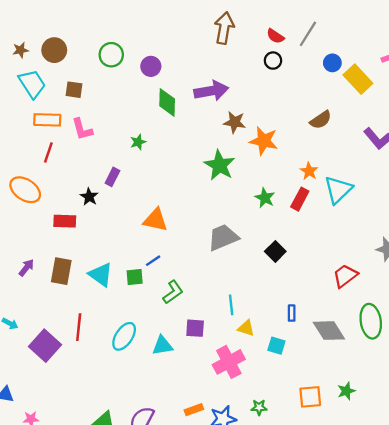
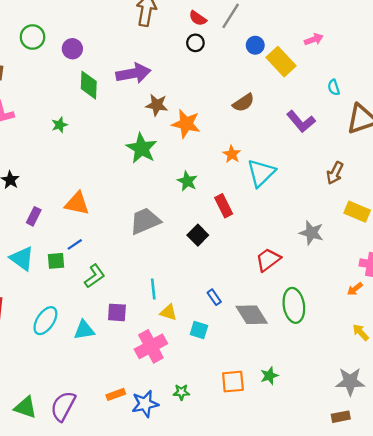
purple rectangle: (112, 177) -> (34, 216), moved
red rectangle: (300, 199) -> (224, 206), moved, turned -55
blue rectangle: (292, 313) -> (214, 297), turned -35

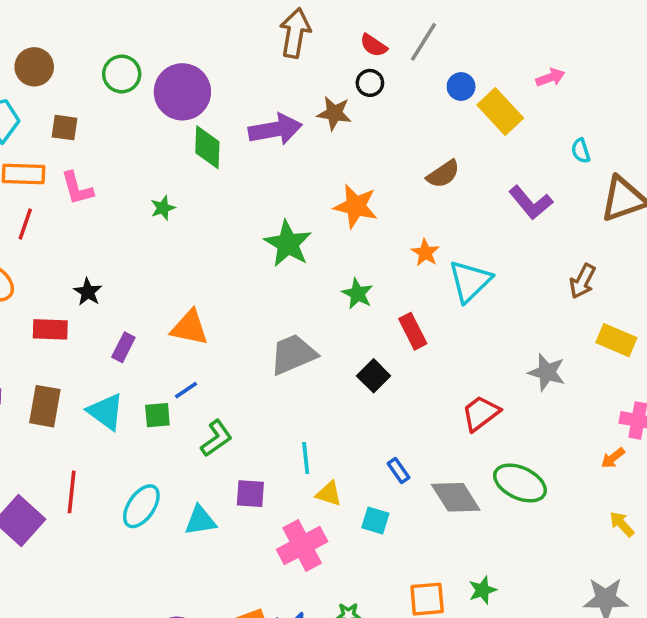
purple circle: (72, 49) -> (182, 92), size x1.8
brown star: (157, 105) -> (334, 113), moved
green ellipse: (294, 305) -> (520, 483), turned -56

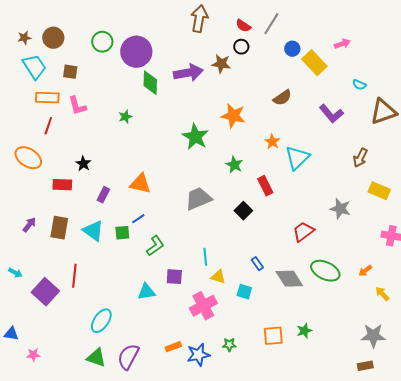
cyan semicircle: (581, 151) -> (359, 85), turned -48
orange arrow: (613, 458) -> (365, 271), moved
cyan ellipse: (141, 506) -> (101, 321), moved

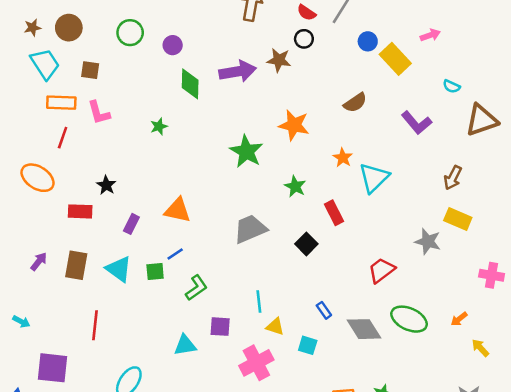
purple circle: (136, 52) -> (173, 45), size x0.5
yellow rectangle: (379, 191) -> (458, 219), moved
purple square: (45, 292) -> (53, 368), moved, turned -36

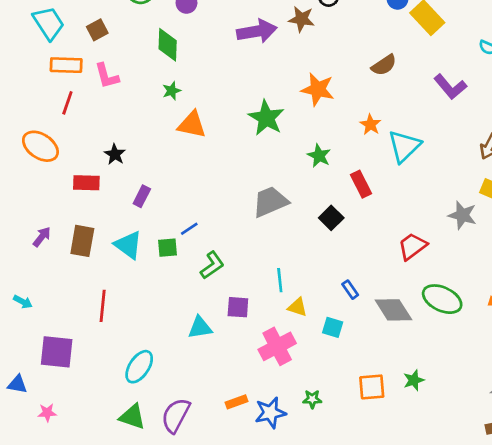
brown square: (90, 70) -> (97, 30), turned -36
green diamond: (190, 84) -> (168, 45), moved
orange triangle: (178, 210) -> (192, 125), moved

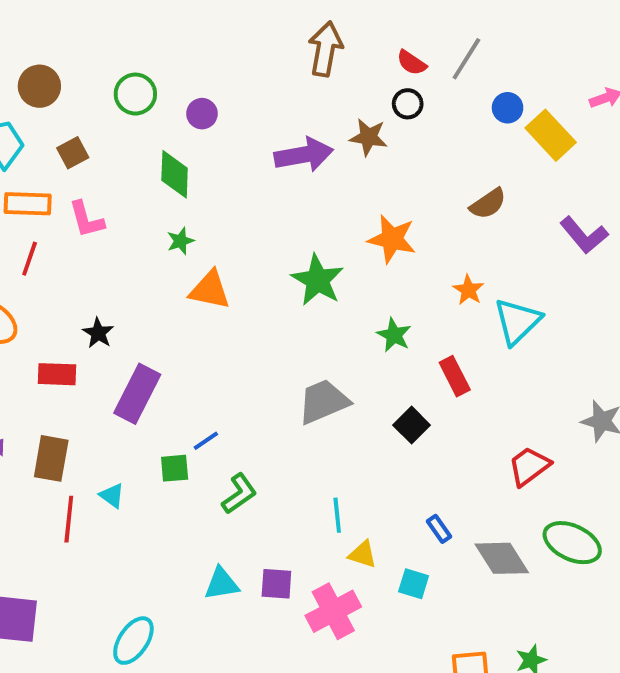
purple rectangle: (142, 196) -> (137, 394), size x1.8
cyan triangle: (128, 245) -> (112, 496), moved, size x0.6
red line: (103, 306) -> (69, 519), moved
purple square: (238, 307) -> (276, 584), moved

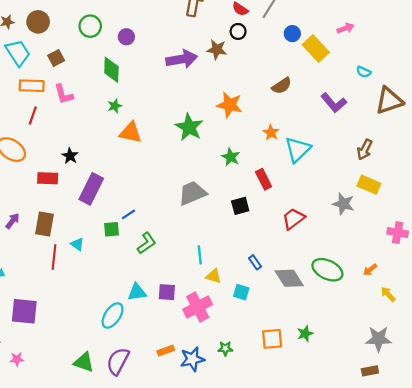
black square: (412, 425) -> (240, 206), turned 30
red trapezoid: (529, 466) -> (293, 219), moved
cyan ellipse: (133, 641) -> (113, 315), moved

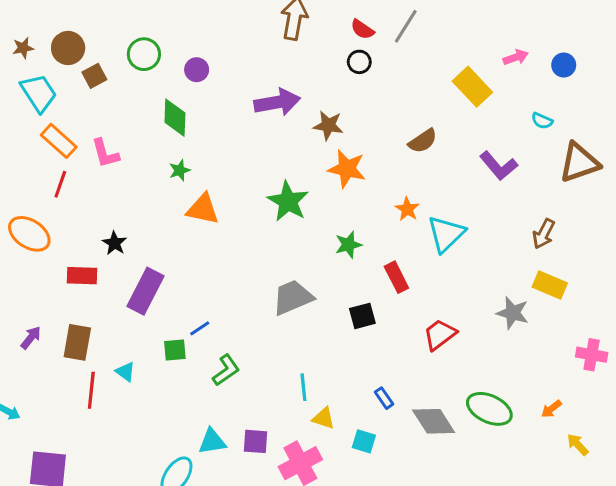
blue circle: (292, 34) -> (564, 65), moved
brown star: (217, 50) -> (328, 125), moved
brown square: (56, 58) -> (94, 76), moved
orange rectangle: (32, 86) -> (59, 141), turned 40
green star: (231, 157) -> (348, 245), turned 30

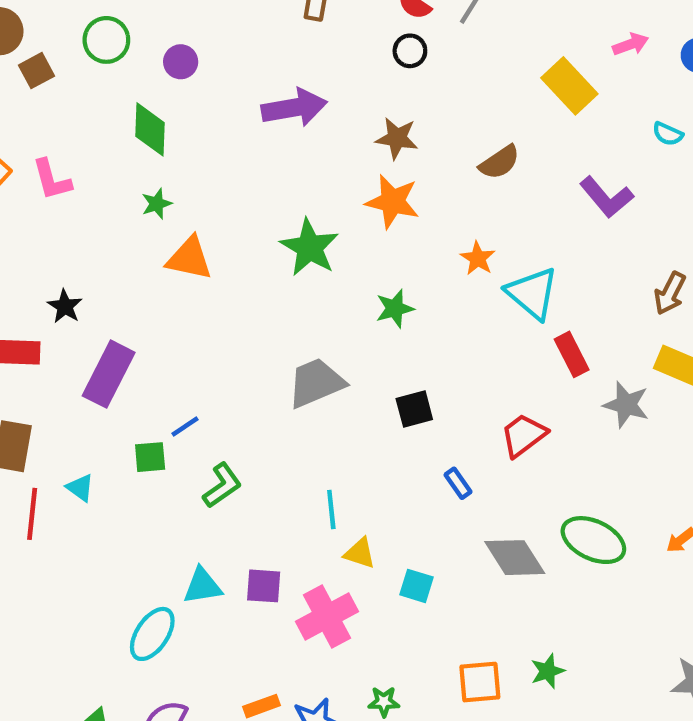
brown star: (328, 125) -> (397, 138), moved
cyan triangle: (446, 234) -> (532, 293), turned -36
red rectangle: (396, 277) -> (572, 354), moved
blue rectangle: (384, 398) -> (458, 483), moved

